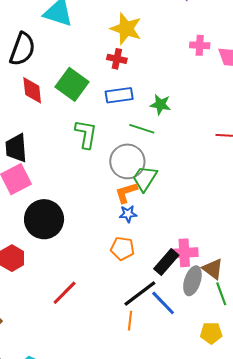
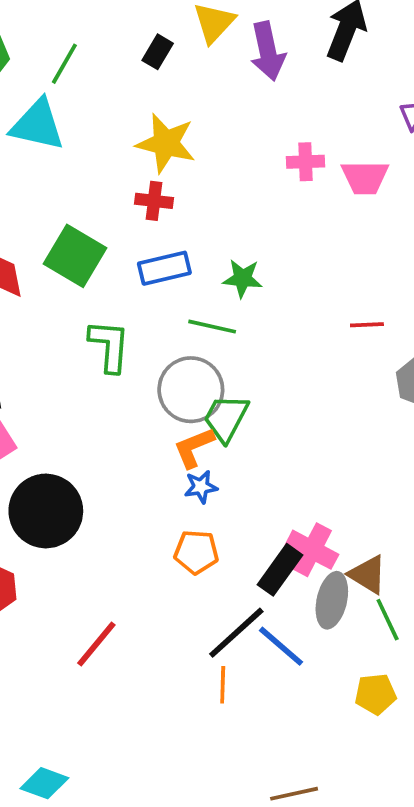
pink cross: (184, 253) -> (312, 550), turned 36

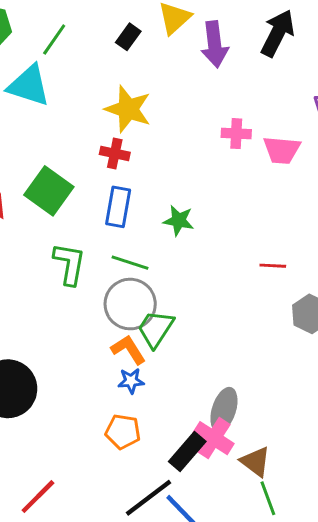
blue rectangle: (164, 268) -> (118, 207), turned -72
green line: (212, 327) -> (130, 263), moved
orange L-shape: (194, 448) -> (128, 350), turned 75
gray ellipse: (332, 600) -> (224, 410), moved

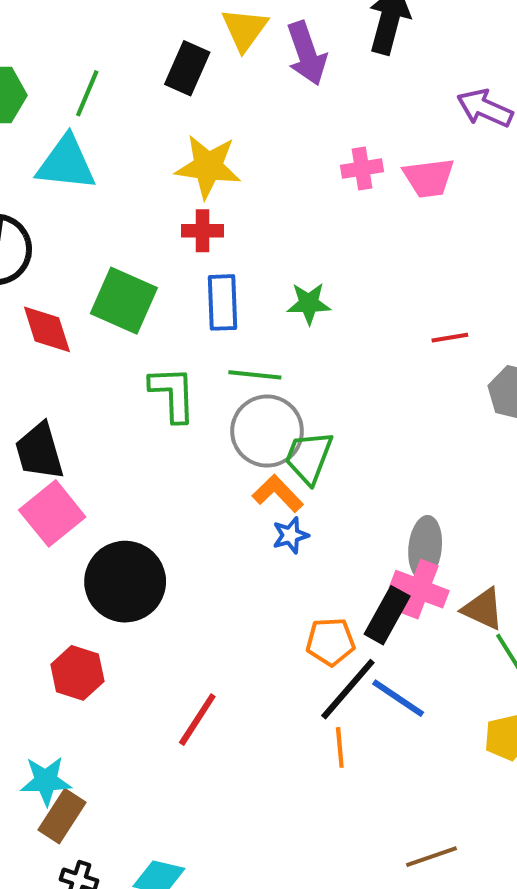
black rectangle: (128, 37) -> (187, 68), size x1.4
orange pentagon: (123, 432) -> (331, 642), moved

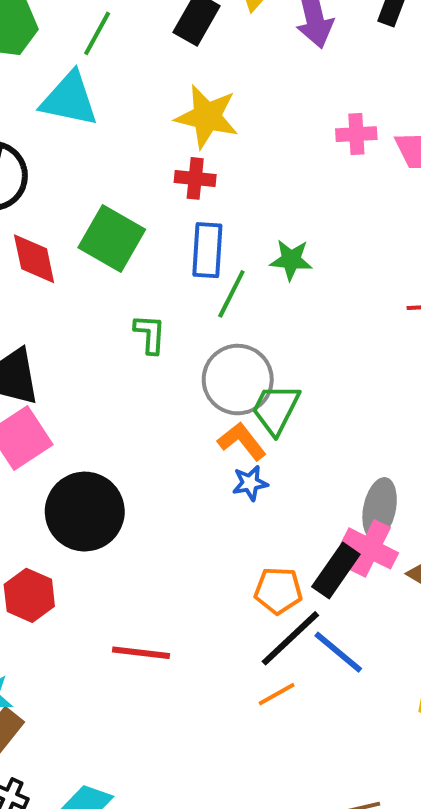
green line: (255, 375) -> (231, 294), moved, turned -75
green L-shape: (173, 394) -> (150, 334), size x0.7
red line: (197, 720) -> (141, 653), turned 58
orange line: (340, 747) -> (277, 694), turned 60

